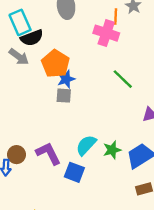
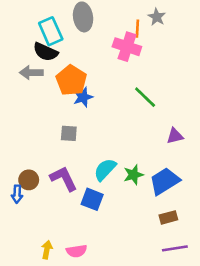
cyan rectangle: (20, 22) -> (51, 31), moved
black semicircle: (32, 38) -> (46, 52), turned 45
gray arrow: (19, 57) -> (31, 73), turned 144
gray square: (64, 96) -> (69, 133), moved

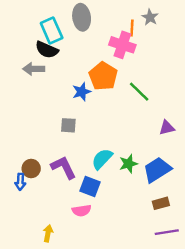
orange pentagon: (71, 80) -> (103, 76), moved
pink semicircle: (77, 251) -> (82, 211), moved

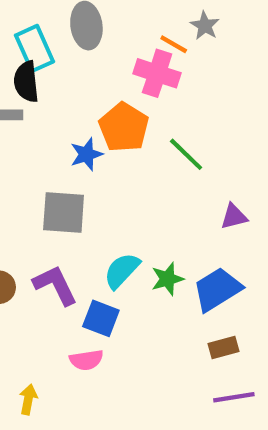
orange line: (132, 28) -> (174, 44), turned -63
black semicircle: (47, 50) -> (26, 82), turned 60
gray square: (68, 125) -> (64, 212), size x1.6

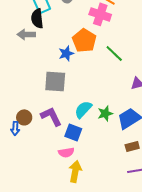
yellow arrow: (28, 399) -> (75, 171), moved, size x1.5

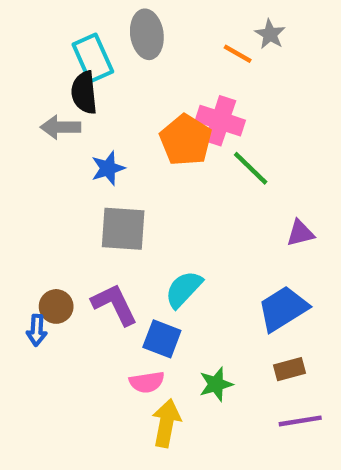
pink cross: (100, 14) -> (220, 121), moved
blue star: (66, 53) -> (108, 168), moved
green star: (105, 113) -> (216, 384), moved

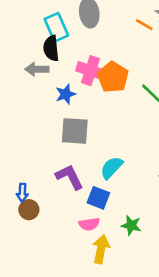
pink cross: (220, 121) -> (91, 71), moved
brown circle: (56, 306) -> (29, 210), moved
green star: (216, 384) -> (131, 225), turned 30

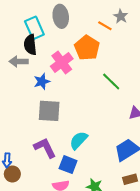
pink cross: (91, 71) -> (62, 63), turned 35
orange pentagon: (113, 77) -> (87, 48), moved

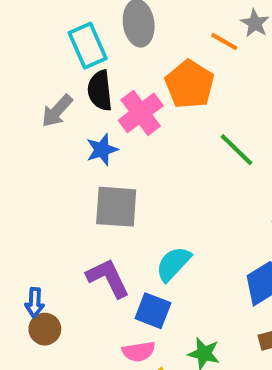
black semicircle: (30, 45) -> (100, 90), moved
gray arrow: (19, 61) -> (57, 111), turned -48

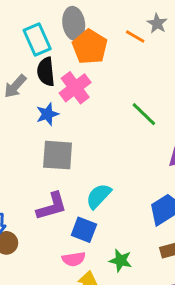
orange pentagon: (190, 84) -> (90, 47), moved
purple L-shape: (108, 278) -> (52, 206), turned 100

